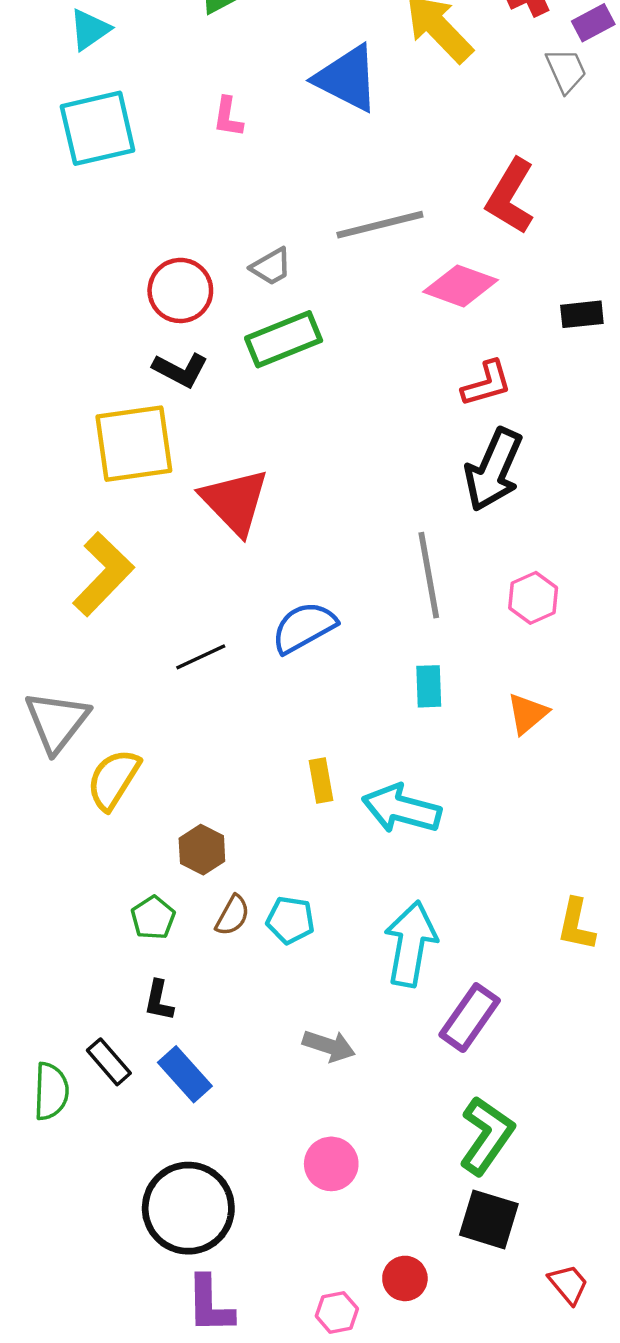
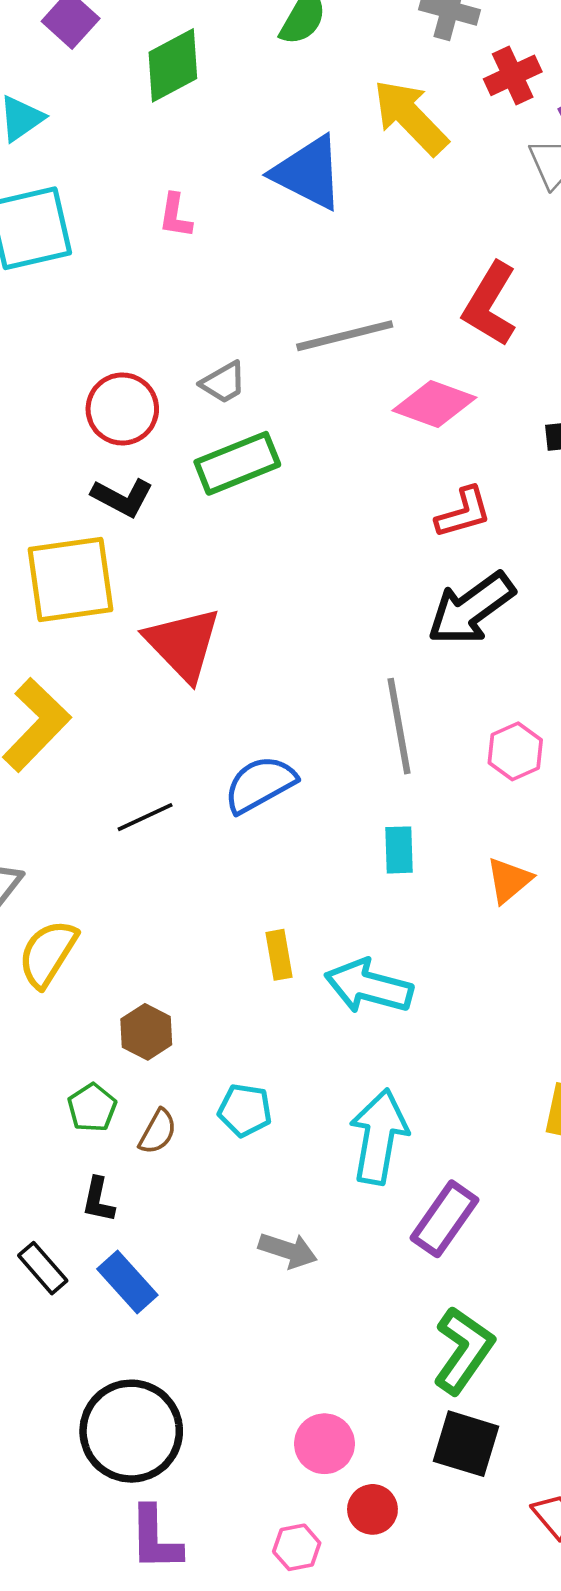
black arrow: (493, 470) -> (471, 609), turned 30
brown semicircle: (233, 915) -> (158, 1132), moved
pink circle: (331, 1164) -> (324, 1444), moved

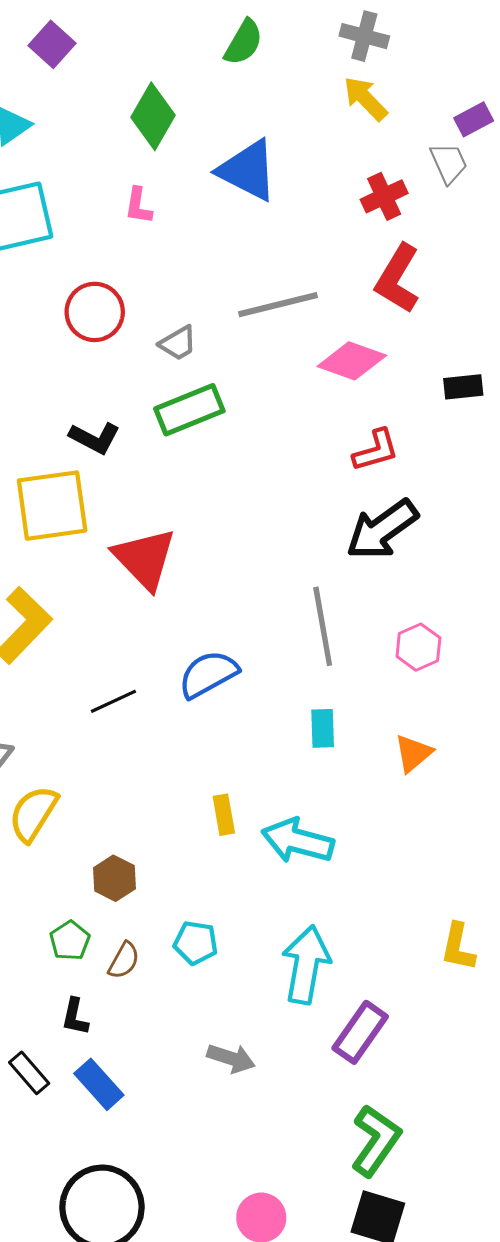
green diamond: (173, 65) -> (153, 116), moved, turned -32
red cross: (513, 75) -> (384, 196), moved
yellow arrow: (410, 117) -> (365, 99), moved, size x0.7
red circle: (122, 409) -> (95, 312), moved

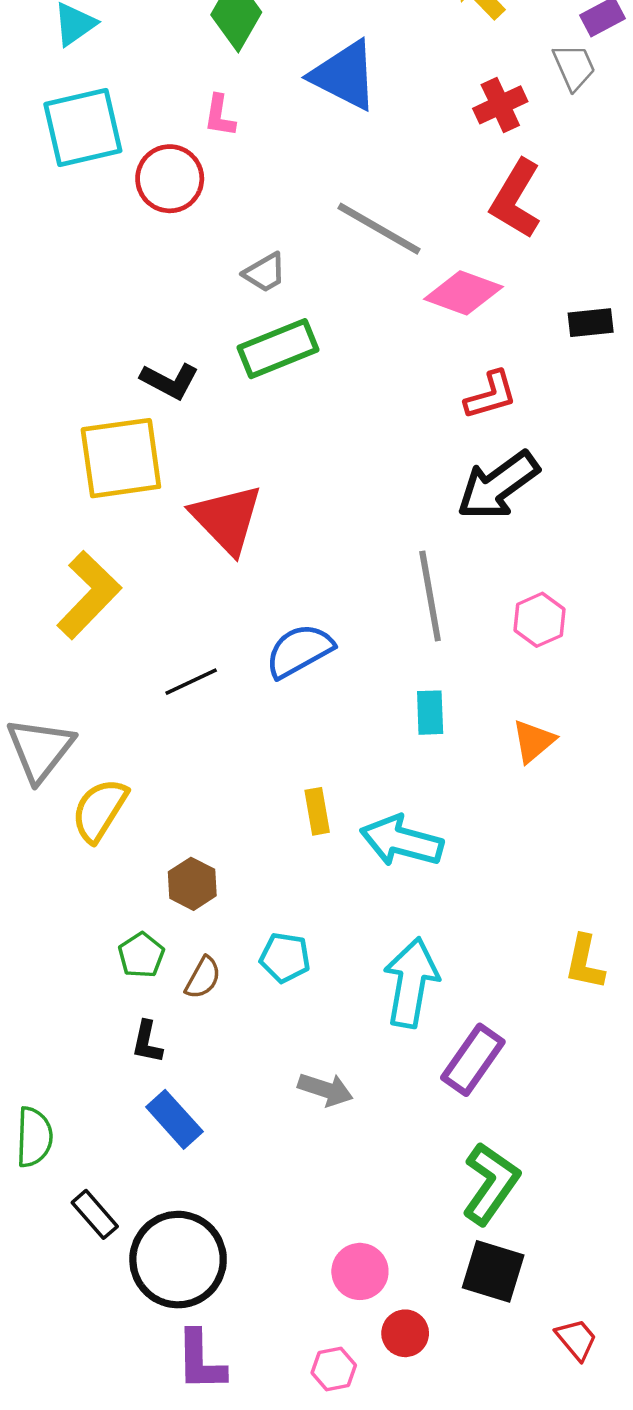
gray line: (278, 305) -> (379, 229), turned 44
red circle: (95, 312) -> (170, 179), moved
black rectangle: (29, 1073) -> (95, 1214), moved

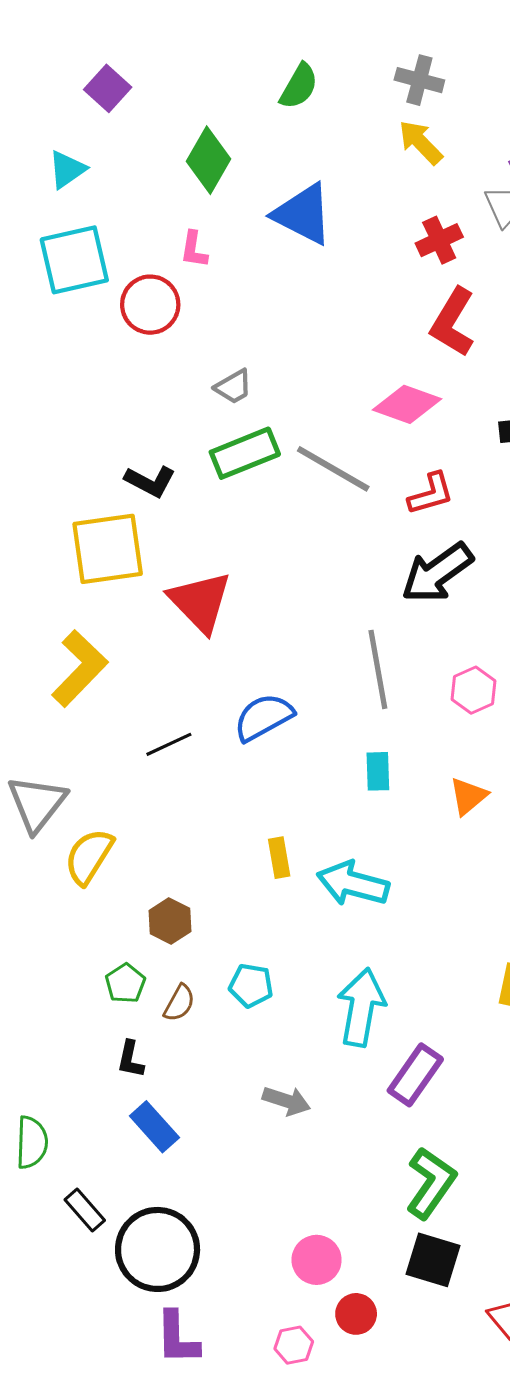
gray line: (379, 229) -> (333, 469), moved

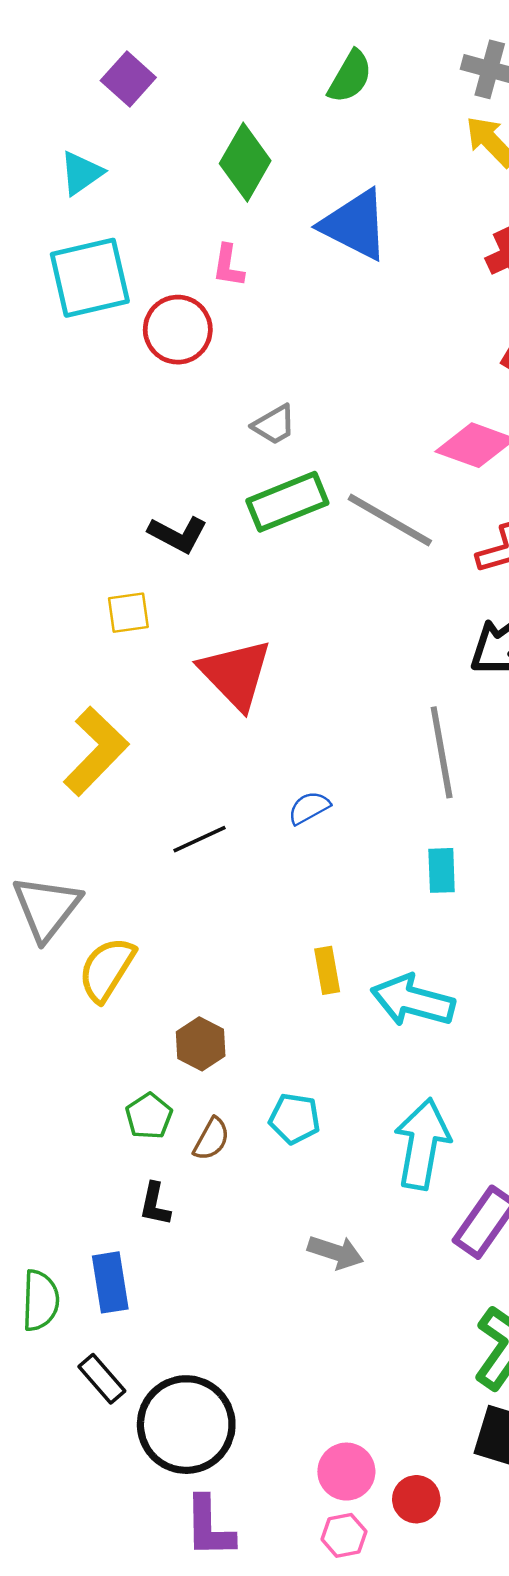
yellow square: (108, 549) -> (128, 613), size x0.5
blue semicircle: (264, 717) -> (309, 808), size x0.6
blue rectangle: (154, 1127) -> (110, 1282), moved, turned 33
pink circle: (317, 1260) -> (346, 1472), moved

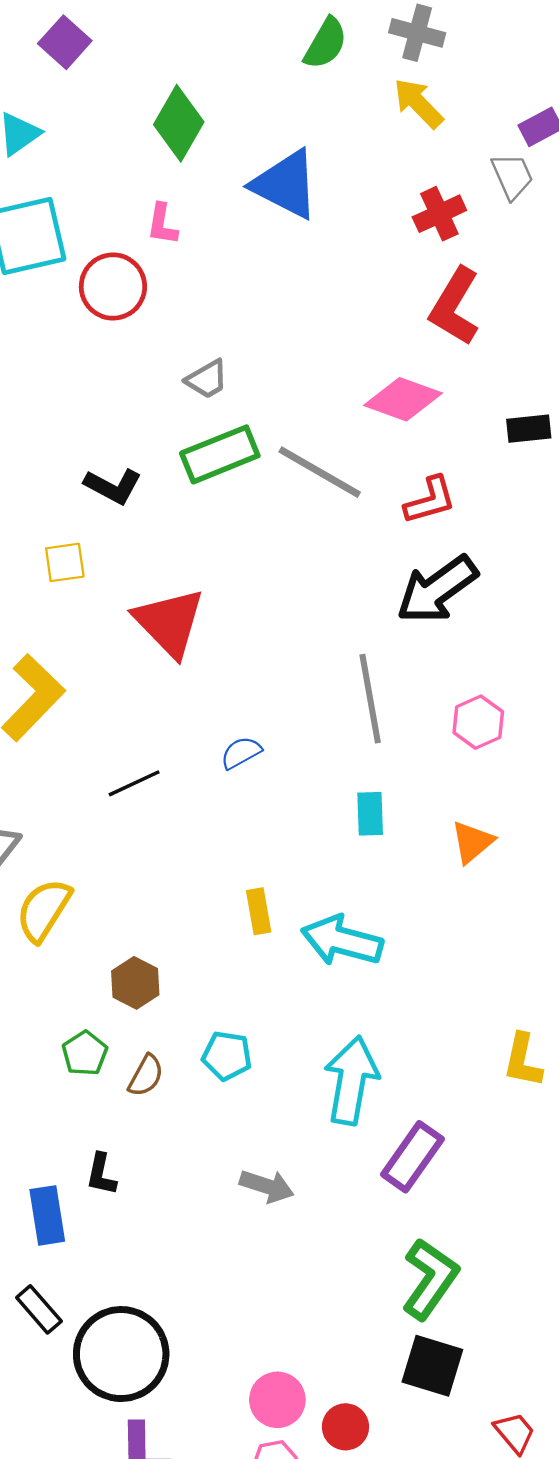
green semicircle: (350, 77) -> (326, 43), moved
black L-shape: (155, 1204) -> (101, 1174), moved

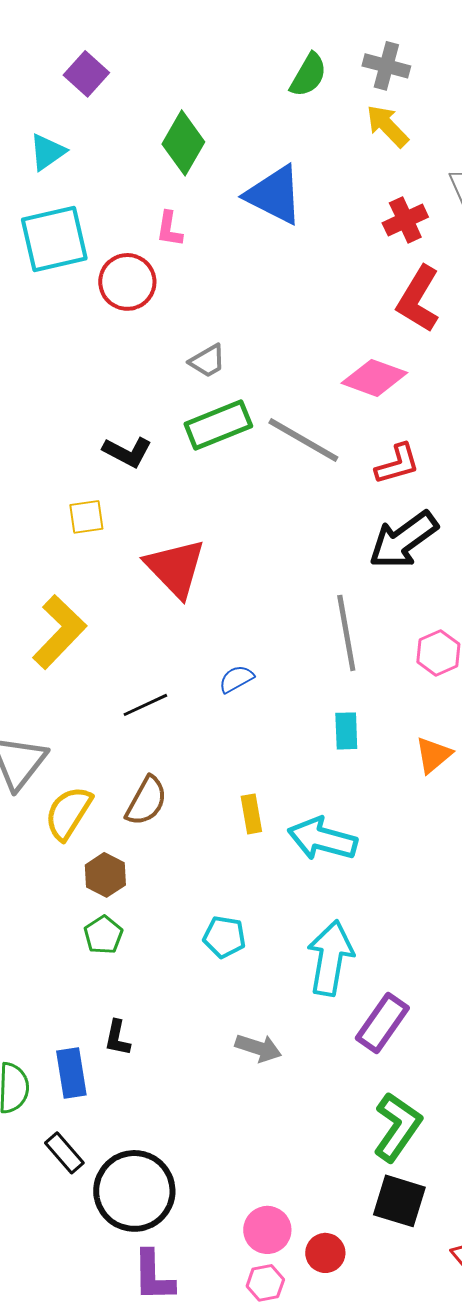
brown hexagon: (135, 983) -> (105, 875), moved
brown semicircle: (146, 1076) -> (146, 801), moved, size x1.4

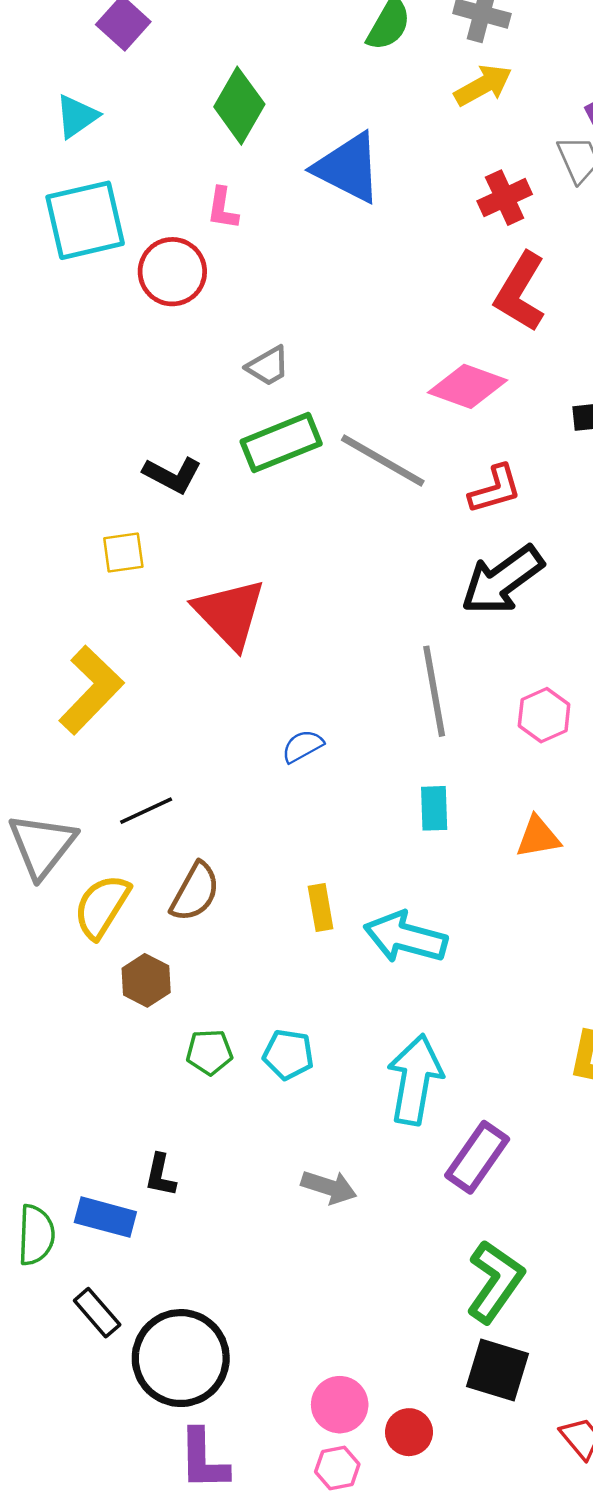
yellow arrow: (387, 126) -> (483, 85), turned 105
black line: (145, 705) -> (146, 811), moved
orange triangle: (433, 755) -> (538, 837), turned 30
green pentagon: (103, 935) -> (209, 1052), moved, turned 30
blue rectangle: (71, 1073) -> (105, 1217), turned -66

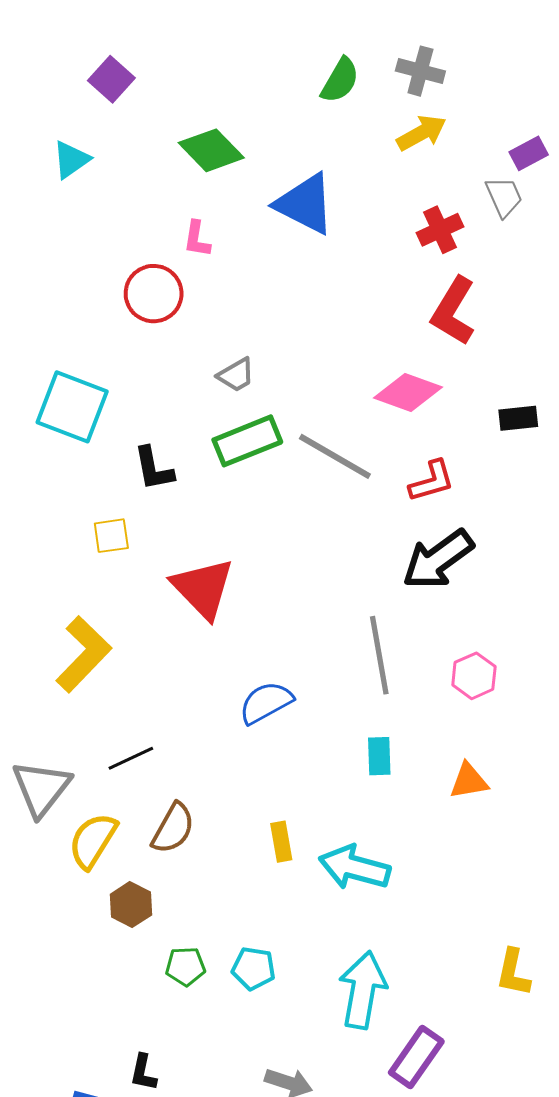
green diamond: (239, 106) -> (211, 150), turned -74
cyan square: (85, 220) -> (72, 407), moved, turned 34
black L-shape: (172, 475) -> (154, 469), turned 51
blue semicircle: (303, 746) -> (266, 703), size x1.5

